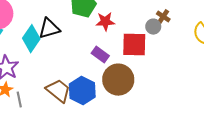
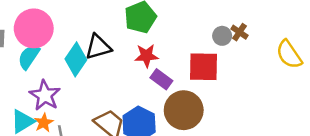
red star: (105, 22) -> (147, 56), moved
gray circle: (153, 27) -> (222, 36), moved

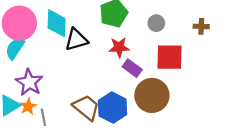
brown cross: (239, 32) -> (201, 26), turned -32
gray circle: (222, 36) -> (156, 23), moved
cyan diamond: (76, 59) -> (57, 23), moved, turned -32

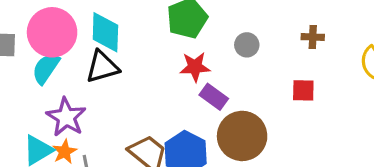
gray circle: (156, 23) -> (247, 45), moved
black triangle: (76, 40) -> (102, 67), moved
red square: (169, 57) -> (303, 90), moved, size x0.6

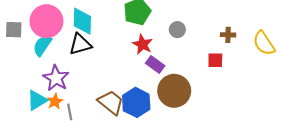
brown cross: (313, 37) -> (228, 35), moved
red star: (195, 67) -> (143, 44), turned 30

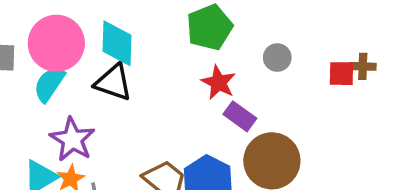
black triangle: (80, 44) -> (113, 82), turned 35
red square: (215, 60) -> (341, 74), moved

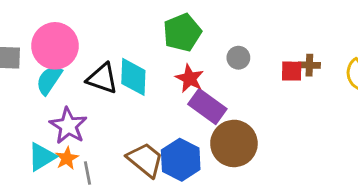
cyan diamond: (117, 43) -> (133, 77), moved
purple rectangle: (240, 116) -> (207, 107), size x1.4

